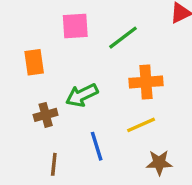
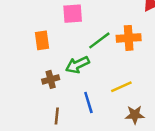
green line: (123, 38) -> (99, 40), moved
orange cross: (146, 82) -> (129, 38), moved

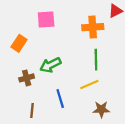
orange cross: (129, 38) -> (93, 27), moved
orange rectangle: (42, 40) -> (19, 43), turned 42
green line: (99, 40) -> (96, 60), moved, turned -54

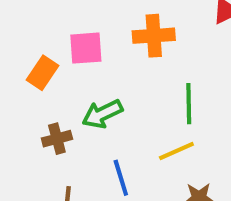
pink square: (46, 19) -> (86, 48), moved
orange cross: (93, 27) -> (154, 36), moved

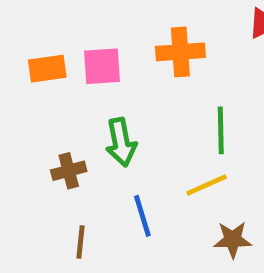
orange rectangle: (43, 73) -> (47, 69), moved, turned 48
green arrow: (102, 114) -> (121, 142), turned -75

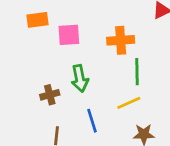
orange cross: (180, 52) -> (121, 40), moved
orange rectangle: (47, 69) -> (38, 20), moved

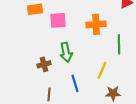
green line: (137, 72) -> (119, 44), moved
yellow line: (129, 103) -> (102, 70), turned -42

